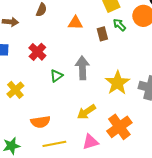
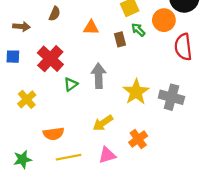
red cross: (37, 52) -> (50, 59), size x1.4
orange cross: (119, 127) -> (138, 139), size x0.7

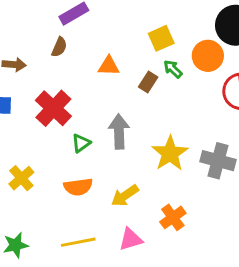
brown rectangle: (120, 39) -> (148, 82), turned 48
yellow cross: (27, 99) -> (21, 178), moved
orange semicircle: (54, 134) -> (78, 187), moved

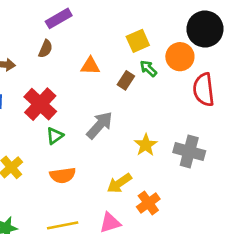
gray arrow: (119, 132) -> (100, 125), turned 44
green triangle: (81, 143) -> (55, 136), moved
yellow star: (170, 153) -> (146, 145), size x0.7
yellow arrow: (125, 196) -> (119, 183), moved

